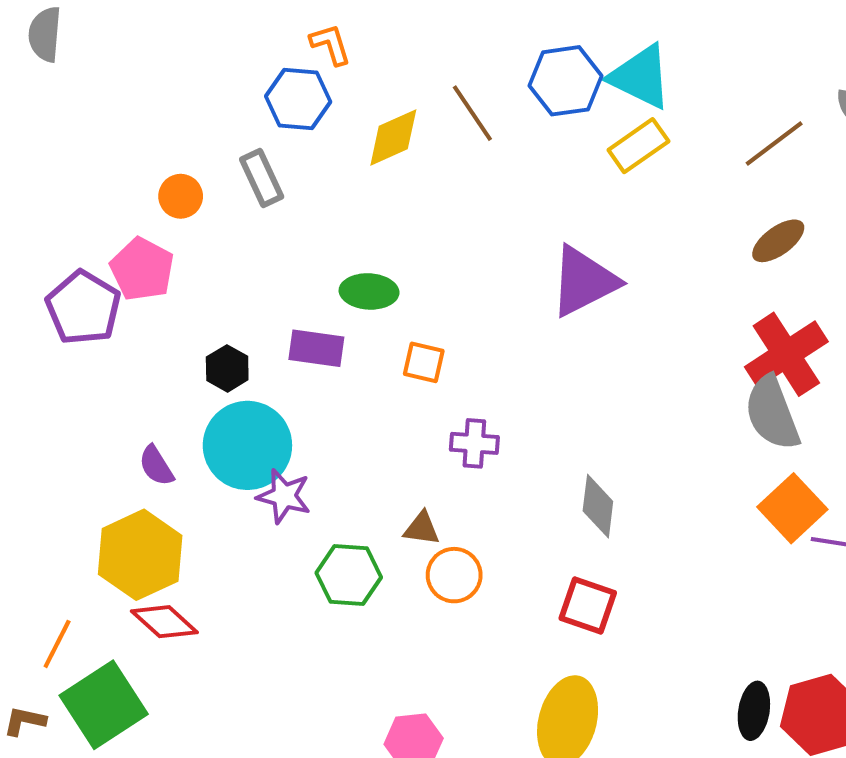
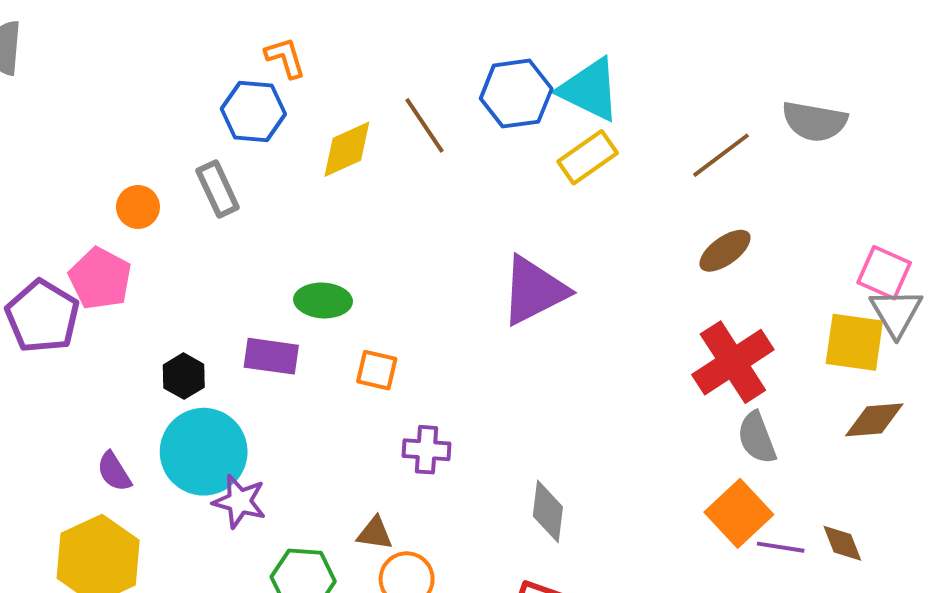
gray semicircle: (772, 413) -> (757, 438), moved, size x0.7

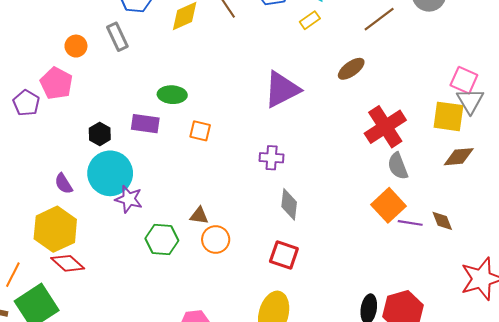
yellow rectangle: (588, 157) -> (310, 20), size x0.7
brown ellipse: (725, 251) -> (351, 69), moved
purple pentagon: (42, 316) -> (26, 103), size x0.7
purple cross: (427, 450) -> (272, 158), moved

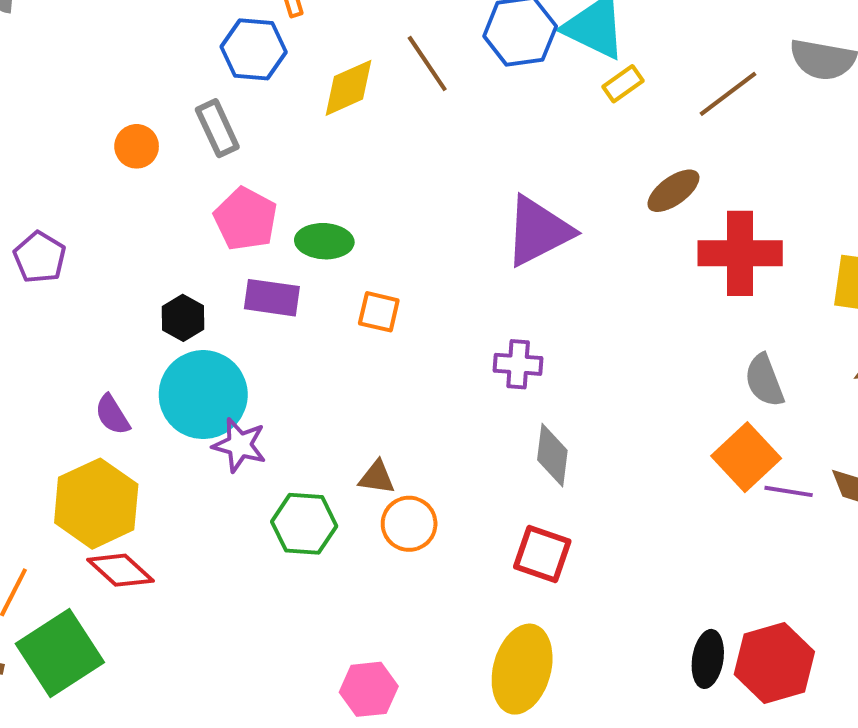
yellow rectangle: (310, 20) -> (623, 84), moved
pink pentagon: (56, 83) -> (246, 219), moved
red cross: (385, 127) -> (740, 253), moved, turned 33

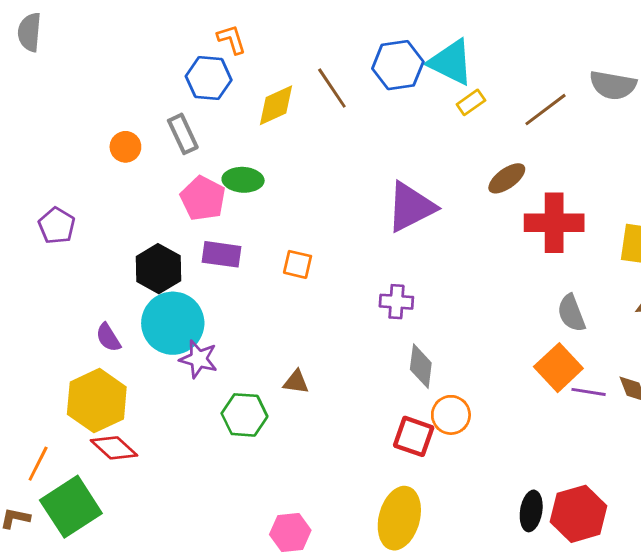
green ellipse: (324, 241) -> (243, 180), moved
black hexagon: (183, 318) -> (158, 269), size x1.5
orange circle: (409, 524) -> (451, 415), moved

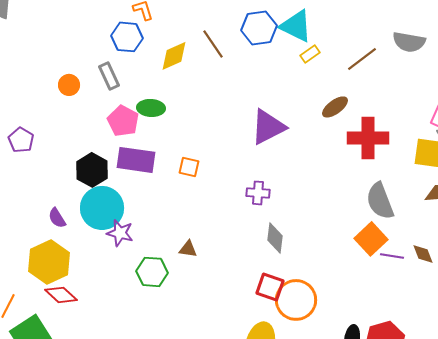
purple rectangle: (222, 254) -> (136, 160), size x1.4
gray semicircle: (571, 313) -> (380, 201), size x1.4
orange circle: (451, 415) -> (296, 300), moved, size x1.5

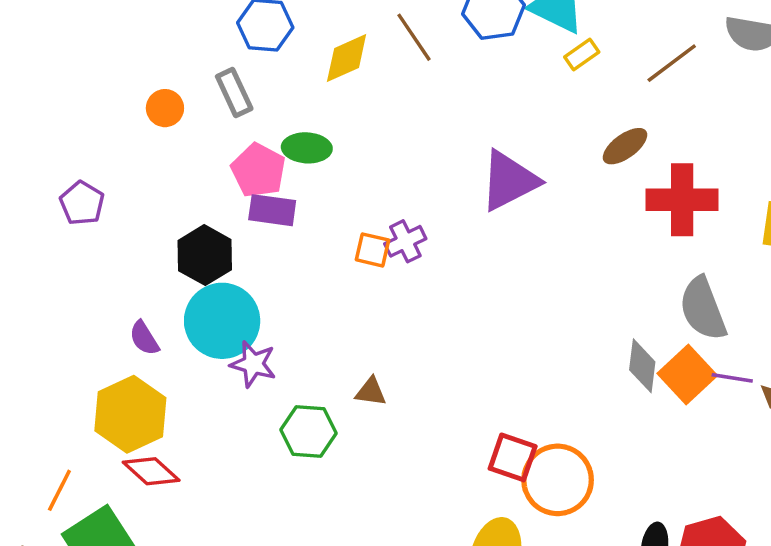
purple rectangle: (136, 160) -> (272, 210), moved, size x0.7
purple cross: (258, 193) -> (405, 241), moved, turned -30
gray diamond: (275, 238) -> (642, 366), moved
purple line: (392, 256) -> (732, 378), moved

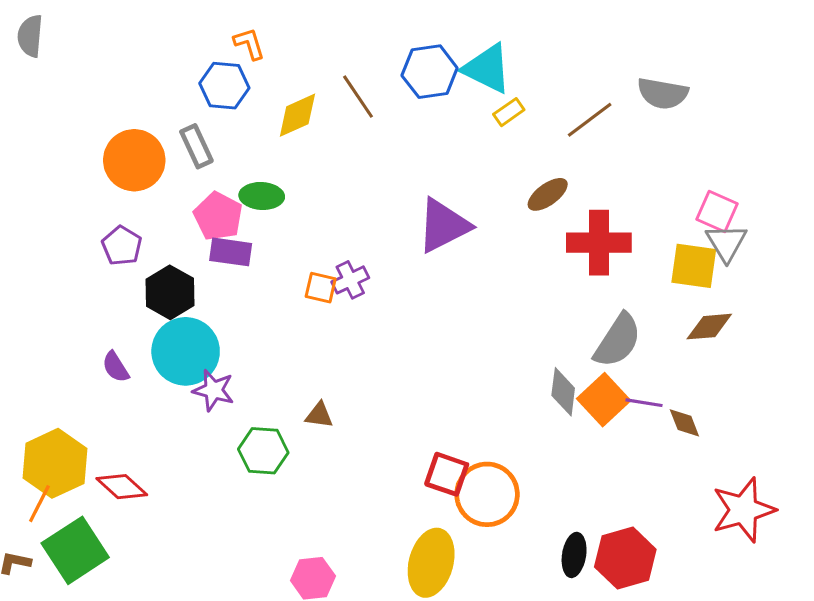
orange circle: (165, 108) -> (134, 160), size x1.8
purple pentagon: (82, 203) -> (122, 246), moved
gray semicircle: (703, 309) -> (618, 341), turned -126
yellow hexagon: (130, 414) -> (55, 463), moved

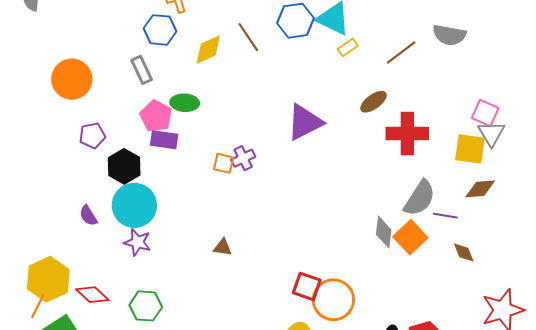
orange circle: (134, 160) -> (72, 79), moved
purple pentagon: (122, 246) -> (92, 136), turned 30
purple star: (214, 390) -> (137, 242), moved
purple line: (644, 403) -> (445, 216), moved
green hexagon: (263, 451) -> (146, 306), moved

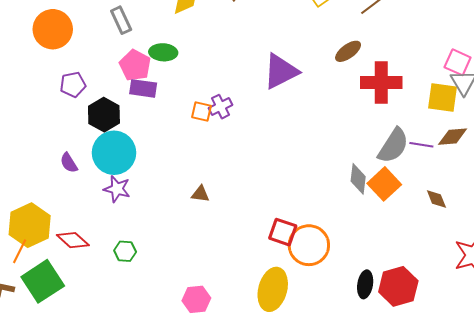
purple line: (445, 216) -> (421, 145), moved
green hexagon: (146, 306) -> (125, 251), size x0.7

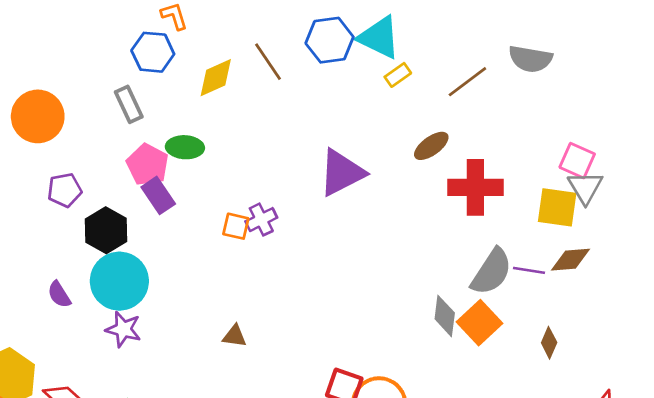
purple rectangle: (143, 88) -> (158, 195), turned 48
brown diamond: (436, 199) -> (549, 343), turned 45

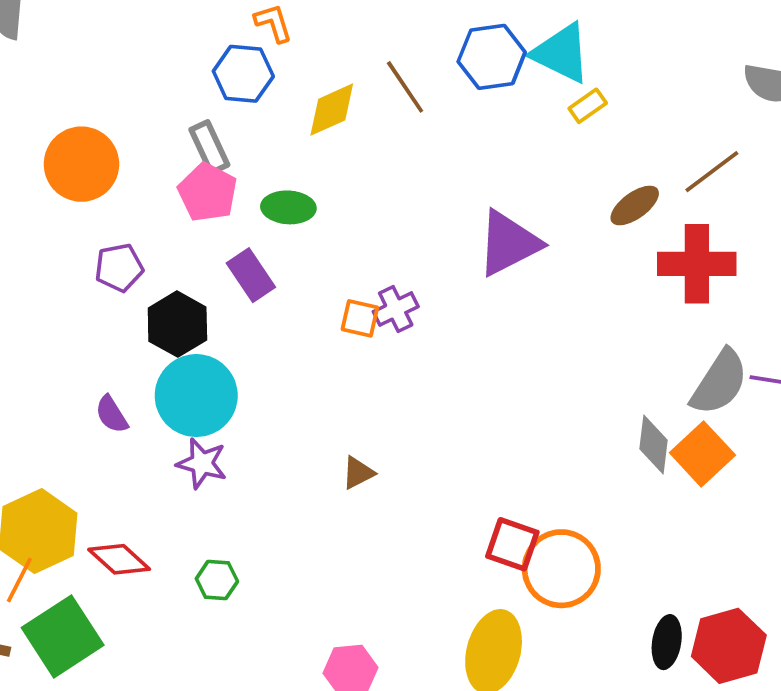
brown line: (467, 82) -> (712, 172), moved
pink pentagon: (147, 165) -> (208, 192), moved
brown triangle: (234, 336) -> (358, 473), turned -35

